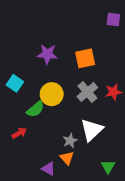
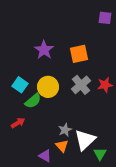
purple star: (47, 54) -> (44, 50), turned 30
cyan square: (15, 83) -> (20, 85), moved
white triangle: (92, 130) -> (85, 140), moved

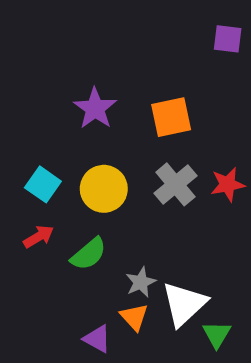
green semicircle: (33, 101) -> (89, 254), moved
red arrow: (18, 123) -> (39, 237), moved

